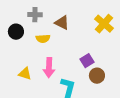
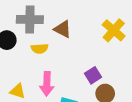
gray cross: (35, 15) -> (30, 19), size x1.5

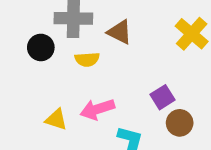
pink arrow: (47, 84) -> (97, 109), turned 70

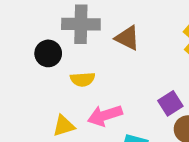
yellow semicircle: (87, 59) -> (83, 79), moved
yellow triangle: (56, 119) -> (64, 126), turned -35

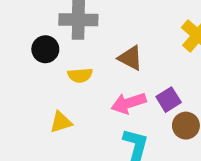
brown triangle: (127, 38) -> (130, 58), moved
pink arrow: (105, 115) -> (129, 103), moved

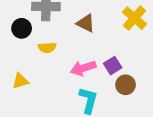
brown triangle: (130, 58) -> (86, 23), moved
yellow triangle: (61, 122) -> (20, 81), moved

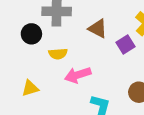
purple square: (113, 66) -> (126, 44), moved
pink arrow: (83, 68) -> (78, 75), moved

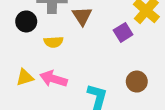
brown triangle: (98, 29) -> (82, 16), moved, turned 30
pink arrow: (78, 75) -> (54, 79), moved, turned 35

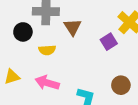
yellow triangle: (25, 77) -> (12, 77), moved

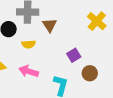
purple square: (109, 42) -> (74, 55), moved

